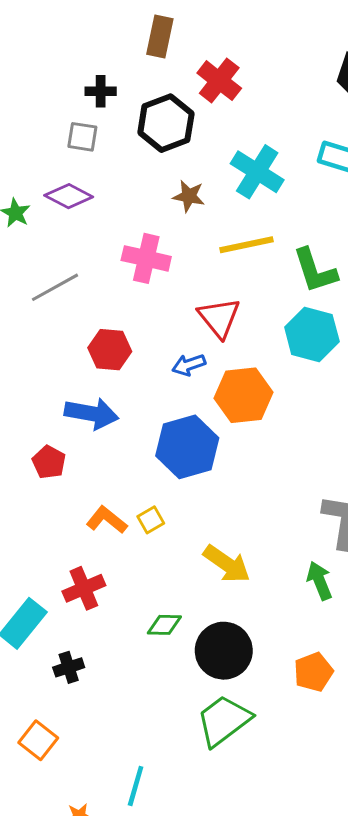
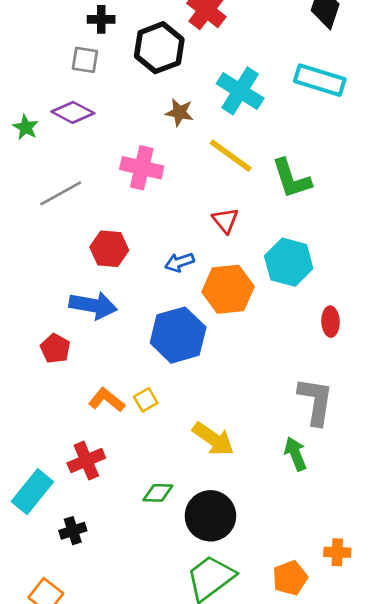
yellow line: (247, 245) -> (231, 156), turned 48
red triangle: (219, 318) -> (225, 220), moved, size x0.7
cyan hexagon: (312, 334) -> (289, 262), moved
orange pentagon: (313, 672) -> (290, 578), moved

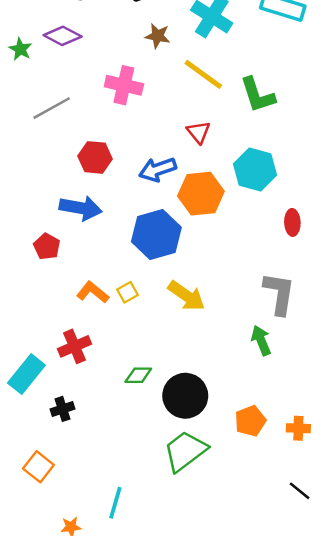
blue arrow: (179, 262) -> (158, 169), size x1.4
yellow arrow: (213, 439) -> (186, 296), moved
orange pentagon: (290, 578) -> (250, 421), moved

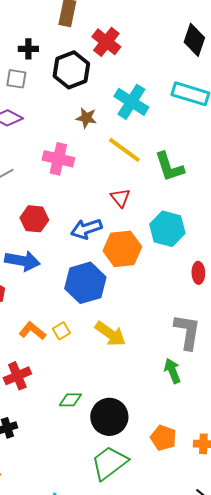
orange pentagon: (250, 421) -> (163, 438), turned -30

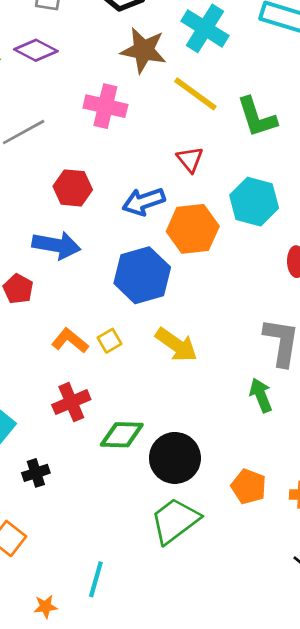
brown star: (86, 118) -> (144, 50), size x1.6
red cross: (17, 376) -> (71, 402), moved
green diamond: (70, 400) -> (122, 435), size x1.4

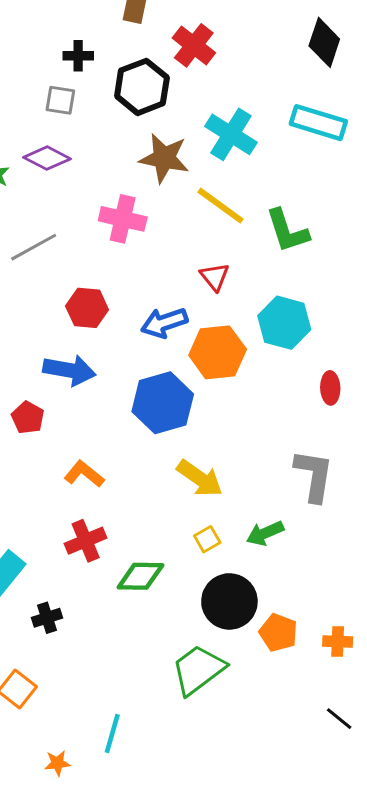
yellow square: (110, 341) -> (207, 539), moved
green arrow: (261, 395) -> (265, 533), moved, turned -92
black circle: (175, 458) -> (229, 601), moved

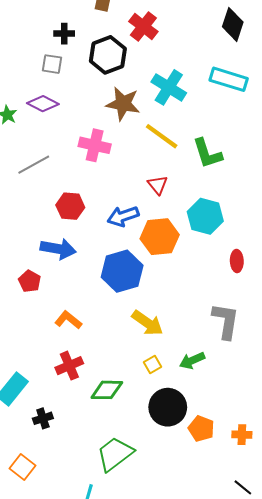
green trapezoid: (198, 670) -> (115, 454), moved

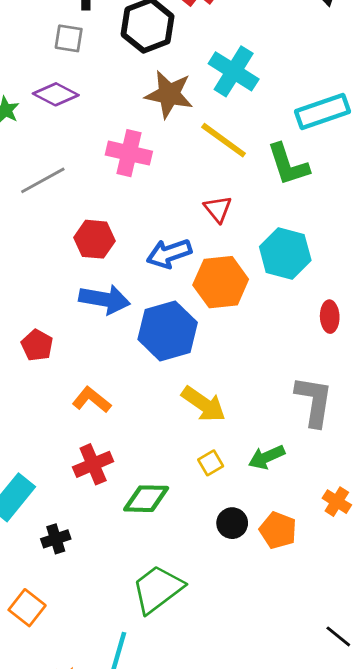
cyan rectangle: (229, 79) -> (323, 112), moved, turned -36
blue arrow: (58, 249) -> (105, 299), moved
black circle: (168, 407) -> (232, 523), size x0.6
orange pentagon: (201, 429) -> (278, 530), moved
orange cross: (242, 435) -> (337, 502), moved, turned 30

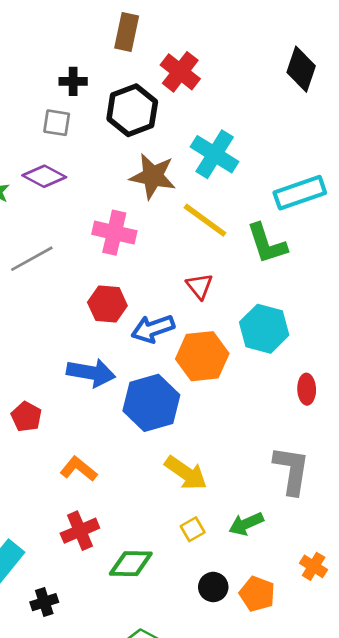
red hexagon: (94, 239) -> (107, 304), moved

